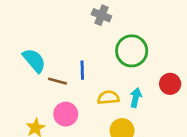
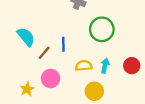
brown line: (57, 81) -> (44, 53), turned -64
red circle: (170, 84) -> (132, 66), moved

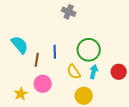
green circle: (102, 29) -> (89, 50), moved
brown line: (44, 53) -> (37, 60), turned -32
yellow semicircle: (84, 66) -> (74, 72), turned -119

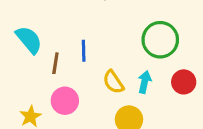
green circle: (89, 50) -> (160, 40), moved

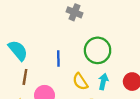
green circle: (160, 40) -> (98, 50), moved
brown line: (55, 63) -> (25, 77), moved

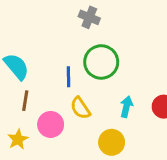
green circle: (98, 50) -> (101, 62), moved
yellow semicircle: (80, 82) -> (80, 108), moved

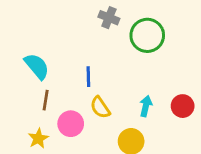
green circle: (101, 62) -> (147, 35), moved

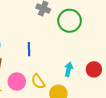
yellow semicircle: (100, 107) -> (38, 82), moved

